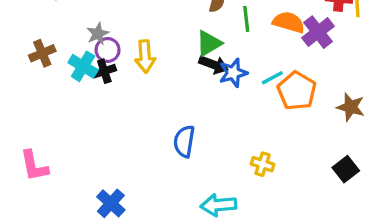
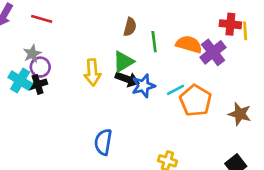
yellow arrow: (145, 57) -> (92, 72), moved

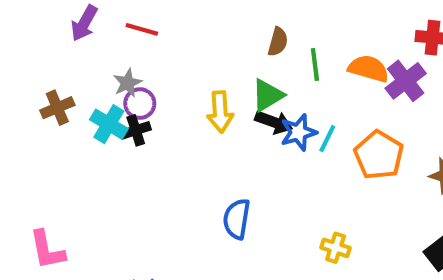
cyan line: (175, 90) -> (327, 139), moved, turned -36

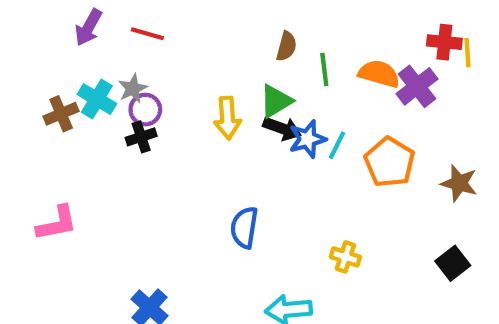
cyan cross: (109, 124) -> (97, 99), moved
pink L-shape: (47, 250) -> (57, 223), moved, turned -90

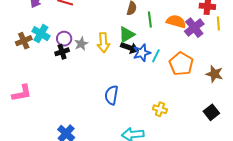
yellow line: (468, 53) -> (218, 24), moved
gray star: (133, 88) -> (81, 44), moved

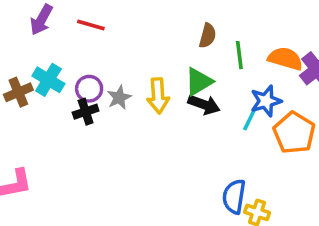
blue star: (142, 53) -> (266, 101), moved
blue semicircle: (112, 95) -> (234, 196), moved

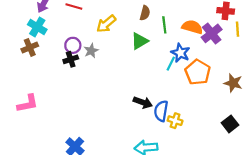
cyan cross: (48, 80) -> (37, 27), moved
yellow arrow: (158, 96) -> (106, 24), moved, turned 54
blue star: (266, 101) -> (180, 53), turned -30
black arrow: (204, 105) -> (143, 102), moved

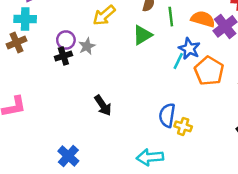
cyan cross: (37, 27) -> (25, 19), turned -30
black arrow: (143, 102) -> (103, 105), moved, turned 36

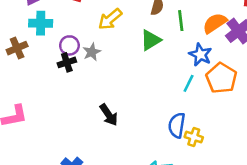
cyan cross: (25, 19) -> (41, 23), moved
orange semicircle: (203, 19) -> (215, 23), turned -50
cyan line: (178, 61) -> (189, 83), moved

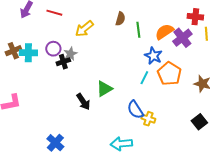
cyan cross: (41, 23) -> (28, 53), moved
green triangle: (151, 40) -> (104, 89), moved
black cross: (67, 62) -> (63, 62), moved
blue semicircle: (177, 125) -> (135, 110), turned -42

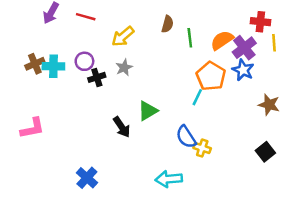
gray star: (70, 54) -> (124, 67), moved
blue star: (153, 56) -> (243, 70), moved
orange pentagon: (169, 74) -> (211, 76), moved

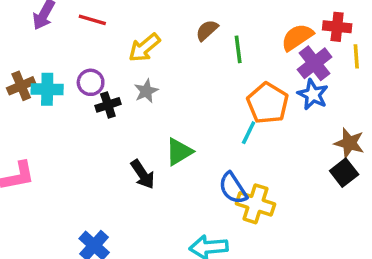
brown semicircle: (167, 24) -> (207, 30), turned -147
orange semicircle: (222, 40) -> (297, 37), moved
yellow cross: (202, 148) -> (256, 204), size x1.5
black square: (265, 152) -> (344, 173), moved

